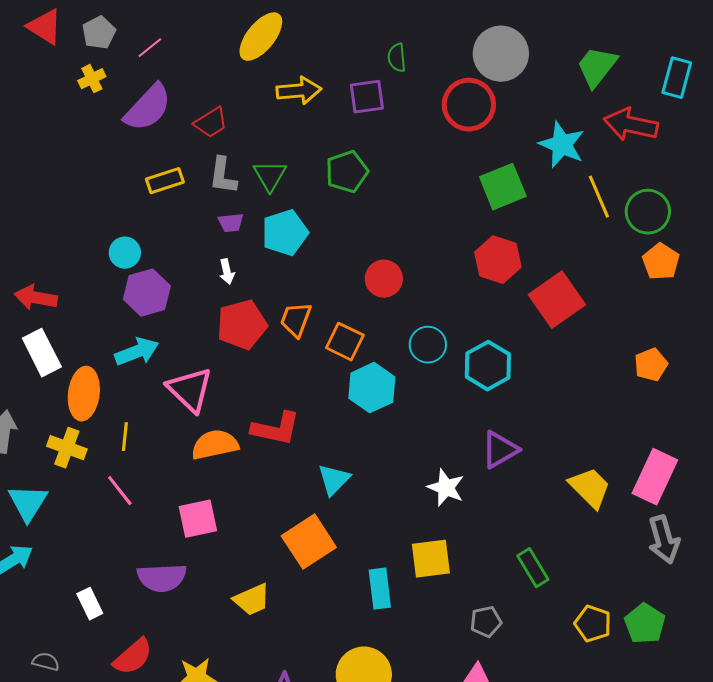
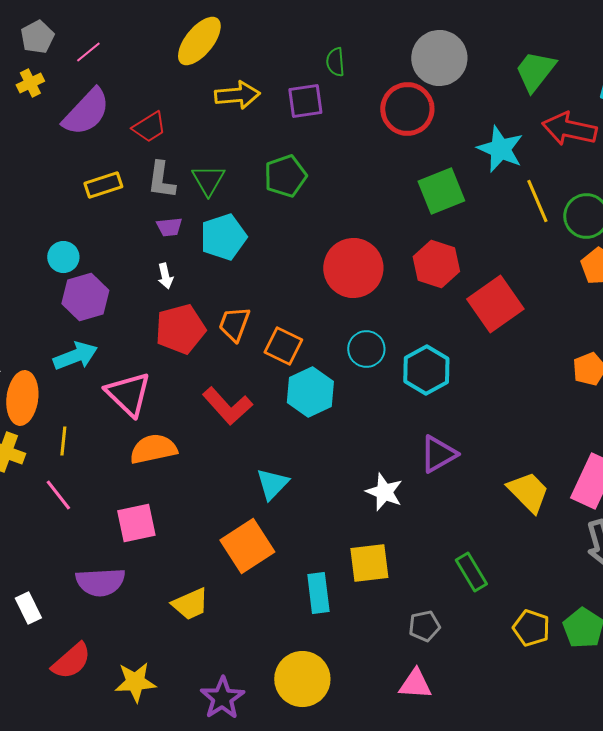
red circle: (384, 279) -> (353, 268), moved, size x1.6
red L-shape: (276, 429) -> (227, 406), moved, turned 36

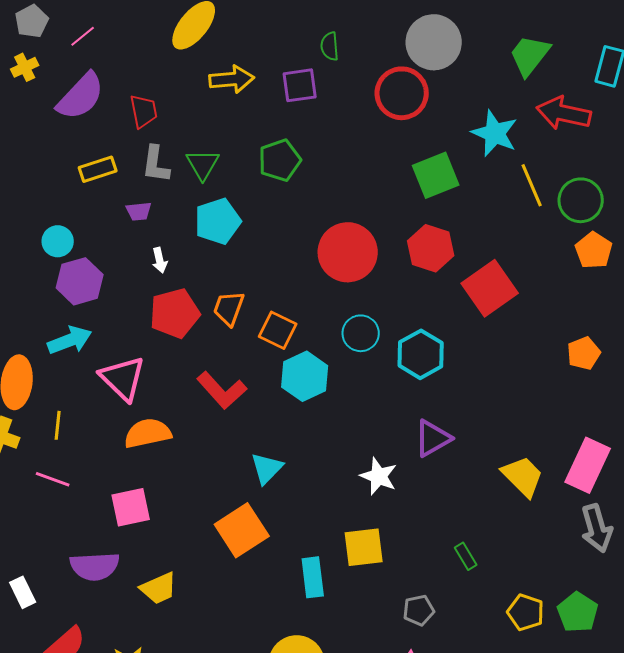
red trapezoid: (149, 127) -> (144, 111), turned -69
purple trapezoid: (169, 227) -> (139, 211), moved
pink line: (58, 495) -> (53, 479), turned -32
green rectangle: (471, 572) -> (466, 556), size x0.7
yellow trapezoid: (190, 604) -> (159, 588), moved

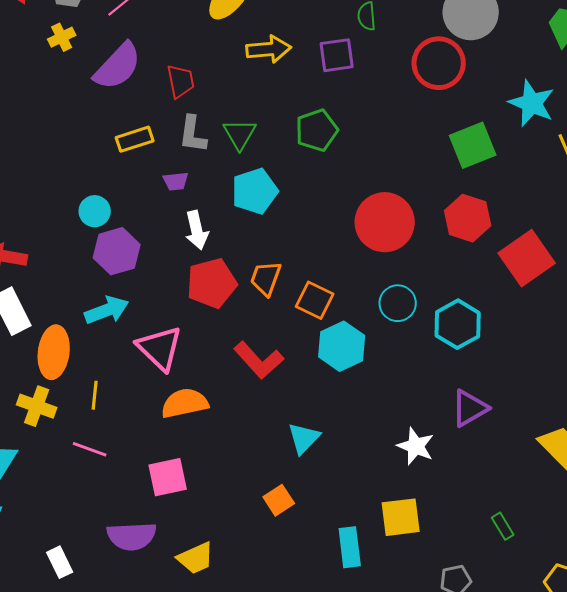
white arrow: (160, 260) -> (197, 230), size x1.5
orange square: (242, 530) -> (279, 500), size x0.6

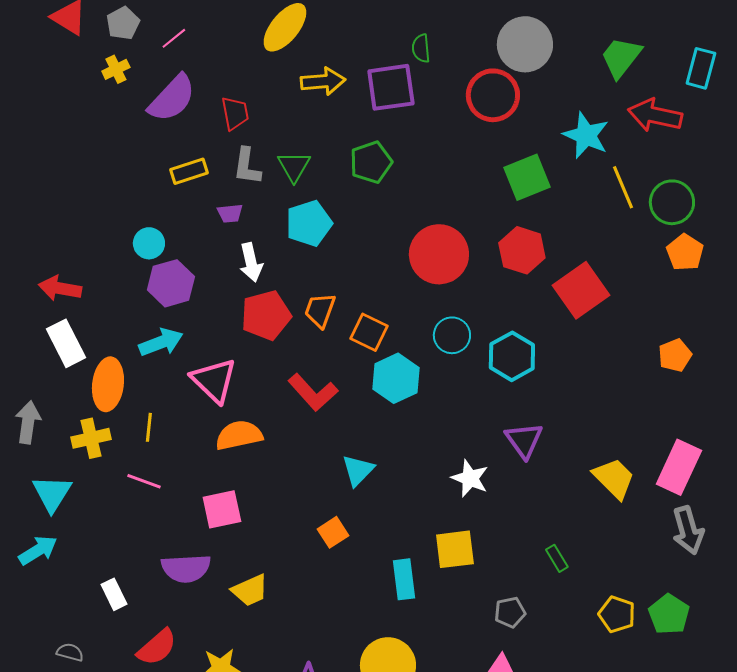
purple square: (337, 55) -> (391, 87), size x1.4
yellow cross: (37, 406) -> (91, 438), turned -33
purple triangle: (470, 408) -> (524, 440), turned -36

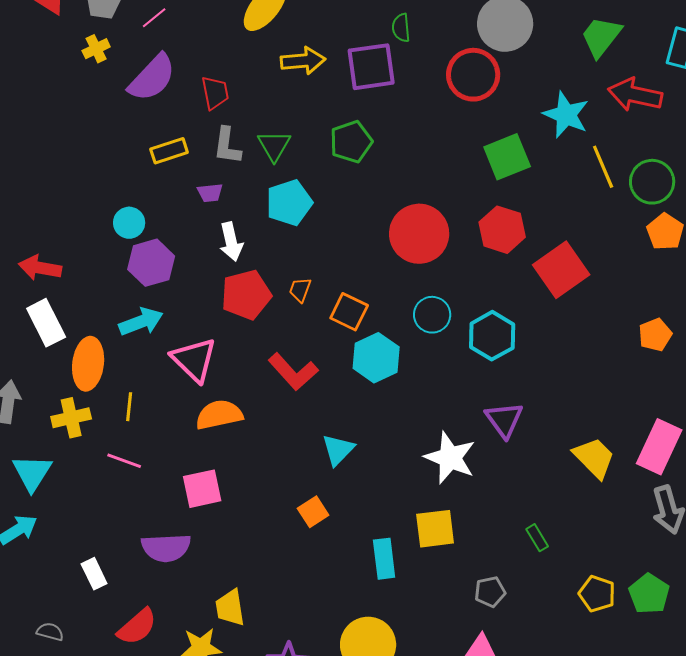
orange trapezoid: (320, 310) -> (300, 290), size x0.7
white star: (470, 478) -> (450, 458), size x1.4
yellow trapezoid: (250, 590) -> (230, 608), moved, turned 105

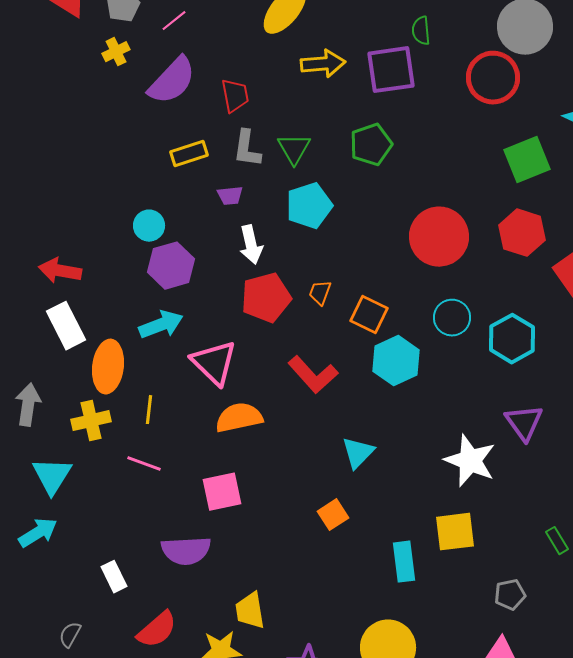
gray semicircle: (50, 632) -> (70, 635), turned -76

